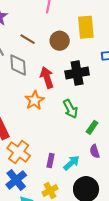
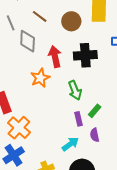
purple rectangle: (51, 161) -> (78, 119), moved, turned -32

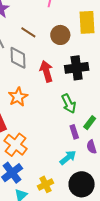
orange star: (40, 78) -> (18, 97), moved

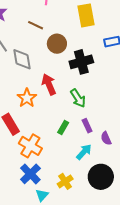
brown line: (28, 32) -> (36, 25), moved
brown circle: (60, 35) -> (57, 44), moved
red arrow: (46, 71) -> (49, 84), moved
green rectangle: (90, 123) -> (63, 127), moved

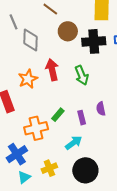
black cross: (81, 62) -> (94, 41), moved
green arrow: (78, 98) -> (82, 75), moved
purple semicircle: (106, 138) -> (101, 109), moved
orange cross: (30, 146) -> (36, 128), moved, turned 35

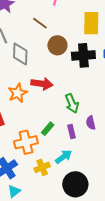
red arrow: (52, 70) -> (42, 84), turned 110
green arrow: (82, 75) -> (72, 103), moved
yellow cross: (49, 168) -> (42, 167), moved

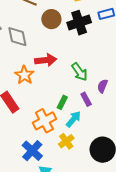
purple semicircle: (91, 123) -> (102, 86), turned 48
cyan arrow: (64, 157) -> (73, 119), moved

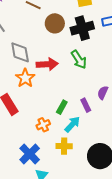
gray diamond: (17, 37) -> (20, 52), moved
green arrow: (79, 72) -> (79, 60), moved
orange cross: (44, 121) -> (43, 125), size x0.6
yellow cross: (66, 141) -> (64, 146), turned 35

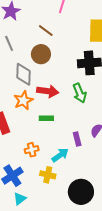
brown circle: (55, 23) -> (41, 54), moved
green rectangle: (62, 107) -> (46, 118), moved, turned 48

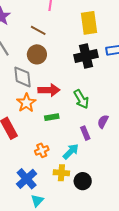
green arrow: (80, 93) -> (81, 99), moved
black circle: (81, 192) -> (83, 181), moved, size x0.7

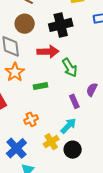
black cross: (86, 56) -> (61, 25), moved
red arrow: (49, 90) -> (48, 52), moved
cyan arrow: (71, 151) -> (68, 126), moved
yellow cross: (61, 173) -> (51, 142), turned -35

